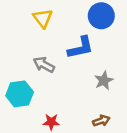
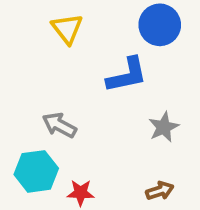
gray arrow: (44, 65) -> (59, 125), moved
cyan hexagon: (20, 94) -> (36, 171), moved

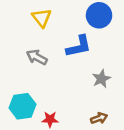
gray arrow: (59, 125) -> (37, 57), moved

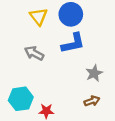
blue circle: (99, 15) -> (71, 14), moved
brown arrow: (99, 118) -> (92, 101), moved

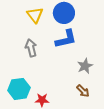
gray arrow: (34, 53) -> (31, 48), turned 48
brown arrow: (92, 101) -> (83, 91), turned 64

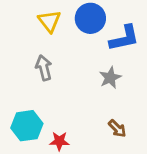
blue L-shape: (66, 39) -> (124, 38), moved
gray star: (85, 66) -> (110, 78), moved

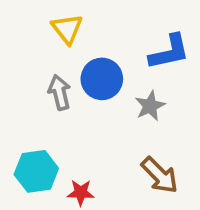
blue circle: (90, 18) -> (102, 79), moved
brown arrow: (117, 128) -> (160, 175), size x1.5

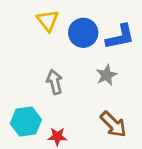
blue circle: (102, 79) -> (83, 33), moved
gray arrow: (59, 92) -> (55, 82), moved

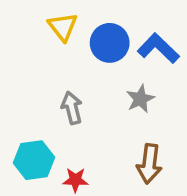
blue L-shape: (120, 37) -> (158, 48), turned -124
brown arrow: (113, 124) -> (149, 164), turned 52

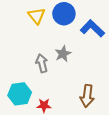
blue circle: (110, 43) -> (64, 14), moved
gray star: (140, 99) -> (63, 54), moved

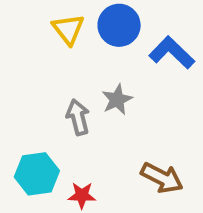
brown arrow: (87, 96) -> (162, 178), turned -70

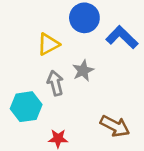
yellow triangle: (68, 29) -> (48, 44), moved, turned 40
cyan hexagon: (37, 174) -> (26, 107), moved

